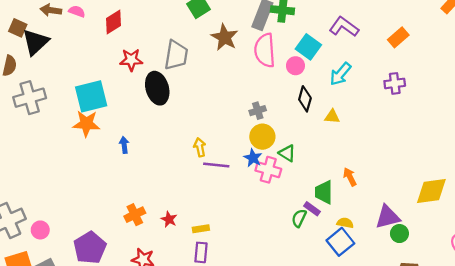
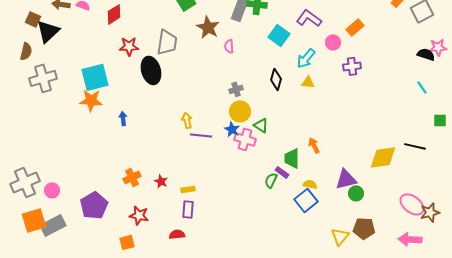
pink semicircle: (265, 50) -> (229, 46), moved, size x0.5
pink circle: (295, 66) -> (333, 42), moved
yellow triangle: (332, 117) -> (308, 82), moved

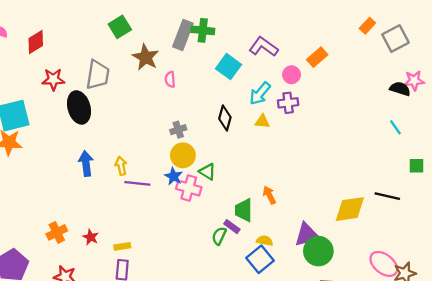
purple cross: (352, 66) -> (288, 103), moved
blue arrow: (123, 118) -> (86, 163), moved, size x1.5
green circle: (356, 193) -> (318, 251), size x1.6

